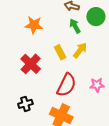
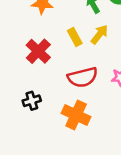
red semicircle: (66, 85) -> (83, 77), turned 50

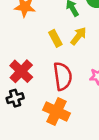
red cross: (38, 51) -> (21, 71), moved
red semicircle: (83, 77) -> (63, 76), turned -84

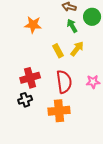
red cross: (21, 71) -> (30, 78), turned 30
orange cross: (57, 112) -> (59, 111), turned -30

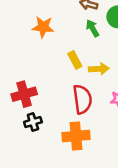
yellow arrow: (77, 49) -> (99, 69), moved, turned 49
red cross: (30, 78) -> (24, 94), moved

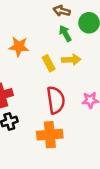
orange star: (43, 27) -> (19, 47), moved
yellow arrow: (99, 69) -> (71, 60), moved

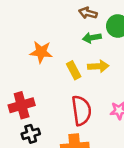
green arrow: (65, 33) -> (92, 38), turned -70

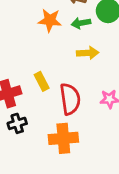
orange star: (41, 52) -> (50, 20), moved
yellow rectangle: (74, 70) -> (42, 81), moved

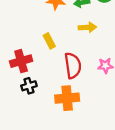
yellow rectangle: (42, 81) -> (49, 41), moved

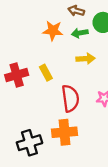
red cross: (21, 61) -> (17, 75), moved
black cross: (29, 86) -> (29, 143), moved, size x1.5

